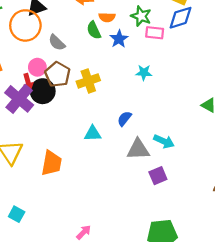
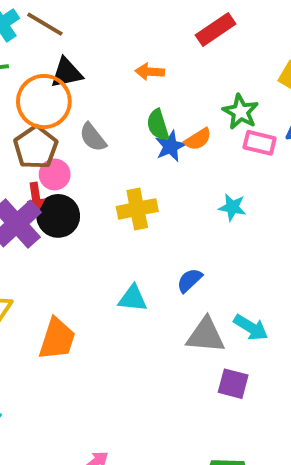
orange semicircle: (107, 17) -> (198, 139), moved, turned -42
blue star: (119, 39) -> (170, 146), moved
brown pentagon: (58, 74) -> (36, 147), moved
purple square: (158, 176) -> (233, 384), turned 30

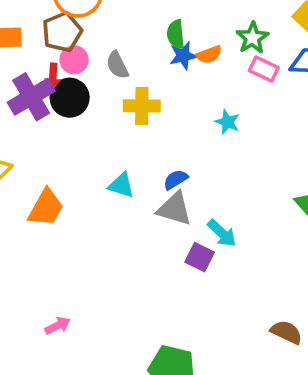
gray semicircle: (93, 137) -> (117, 65), moved
gray triangle: (206, 335) -> (174, 209), moved
purple square: (233, 384) -> (200, 257), moved

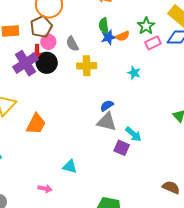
pink rectangle: (264, 69) -> (153, 43), turned -49
cyan triangle: (121, 185) -> (70, 166), moved
pink arrow: (58, 326) -> (45, 189), turned 40

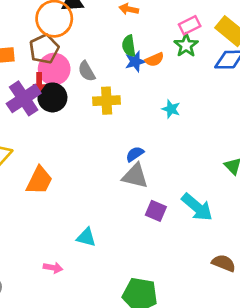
pink circle: (48, 42) -> (54, 69), size x1.5
pink rectangle: (153, 43) -> (190, 25), moved
cyan arrow: (133, 134) -> (197, 207), moved, size x1.4

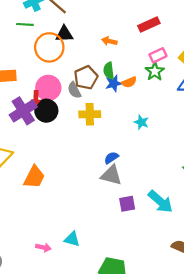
brown pentagon: (44, 49) -> (86, 78), moved
purple square: (156, 211) -> (127, 204), turned -35
cyan triangle: (86, 237) -> (72, 239), moved

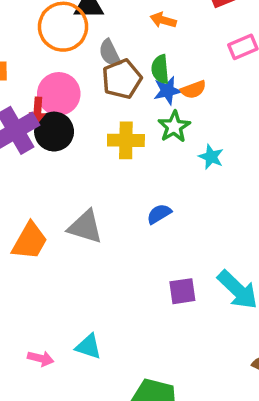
green star: (155, 71) -> (174, 127), moved
gray semicircle: (74, 90) -> (110, 53), moved
gray triangle: (111, 175) -> (85, 227), moved

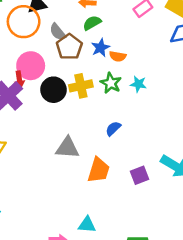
green semicircle: (160, 69) -> (92, 23), moved, turned 78
orange semicircle: (193, 90) -> (118, 56), moved, turned 42
green star: (174, 127) -> (111, 83), moved
black circle: (54, 132) -> (54, 90), moved
orange trapezoid: (30, 241) -> (99, 170), moved

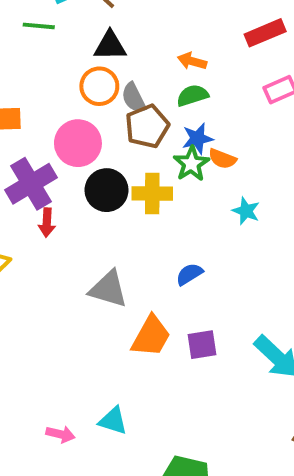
orange circle: (24, 22) -> (99, 86), moved, size x0.7
red arrow: (19, 79) -> (47, 223), moved
green star: (111, 83) -> (191, 164), moved
purple square: (140, 175) -> (202, 345), moved

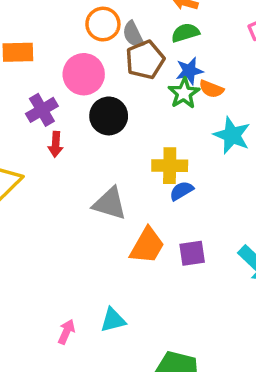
purple cross: (31, 184) -> (42, 110), size x0.7
yellow cross: (152, 194) -> (170, 166), moved
cyan star: (246, 211) -> (232, 135), size x1.5
cyan triangle: (113, 421) -> (113, 320), turned -32
pink arrow: (60, 434) -> (66, 332), turned -80

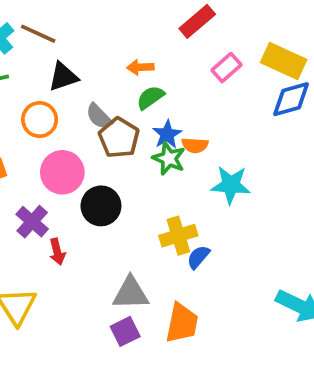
orange circle: (103, 24) -> (40, 120), moved
purple square: (192, 253) -> (125, 331), moved

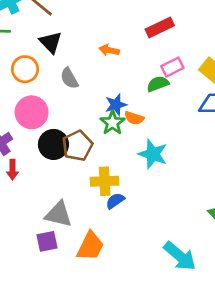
black triangle: (63, 77) -> (51, 42), turned 50
green semicircle: (150, 98) -> (158, 84), moved
brown pentagon: (119, 138) -> (77, 146), moved

